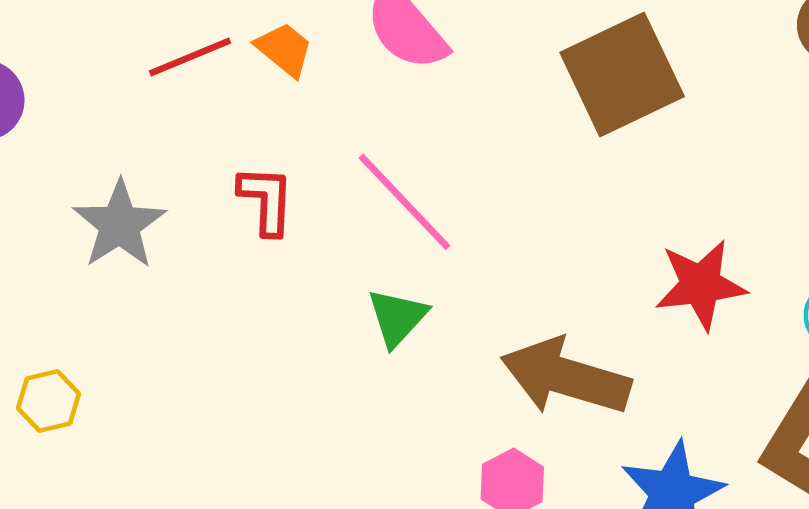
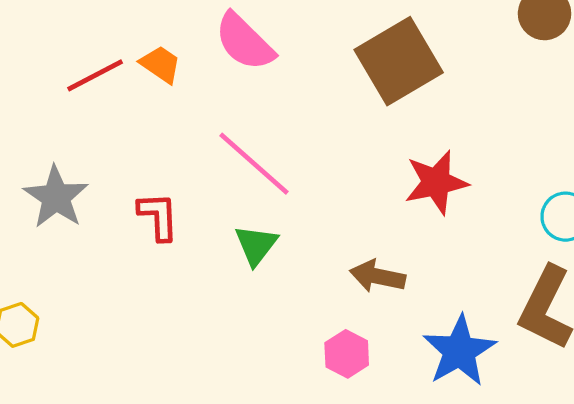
red L-shape: (266, 200) -> (158, 216), moved
red star: (701, 285) -> (436, 182), moved
brown arrow: (566, 377) -> (378, 276), size x0.6

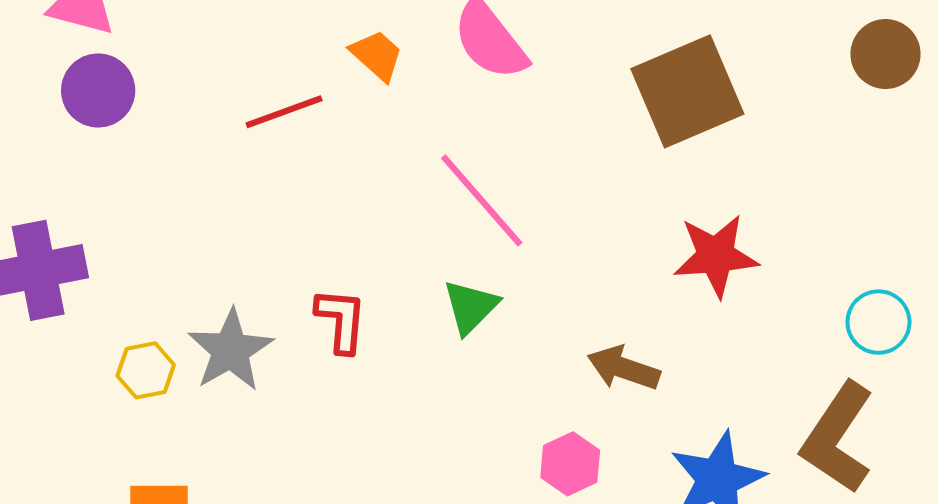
red line: (95, 75) -> (284, 112), moved
gray star: (56, 197) -> (231, 350), moved
red L-shape: (158, 216) -> (341, 320), moved

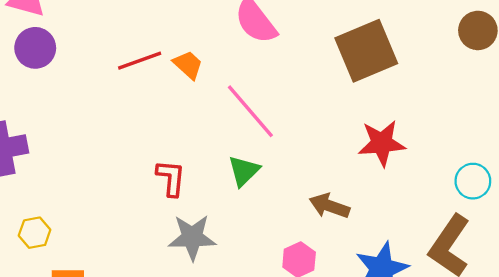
orange trapezoid: (377, 55) -> (188, 65), moved
gray star: (231, 350) -> (192, 237), moved, turned 30
yellow hexagon: (146, 370) -> (35, 233), moved

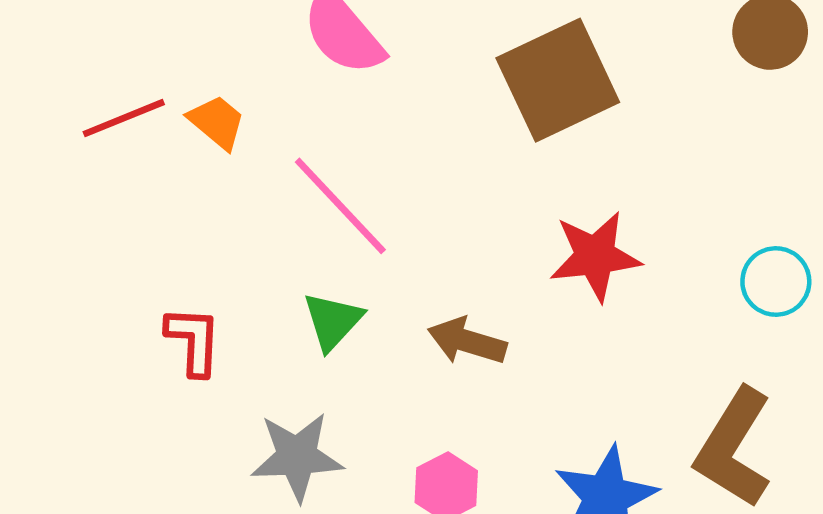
cyan circle: (473, 181) -> (776, 282), moved
brown arrow: (329, 206) -> (467, 341), moved
gray star: (192, 237) -> (297, 457), moved

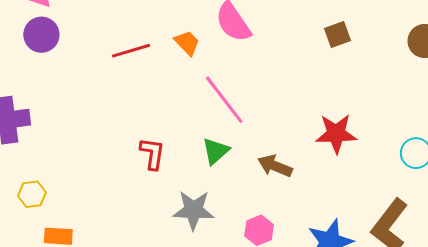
brown square: (558, 80) -> (337, 35), moved, size x0.5
orange trapezoid: (217, 122) -> (187, 43), moved

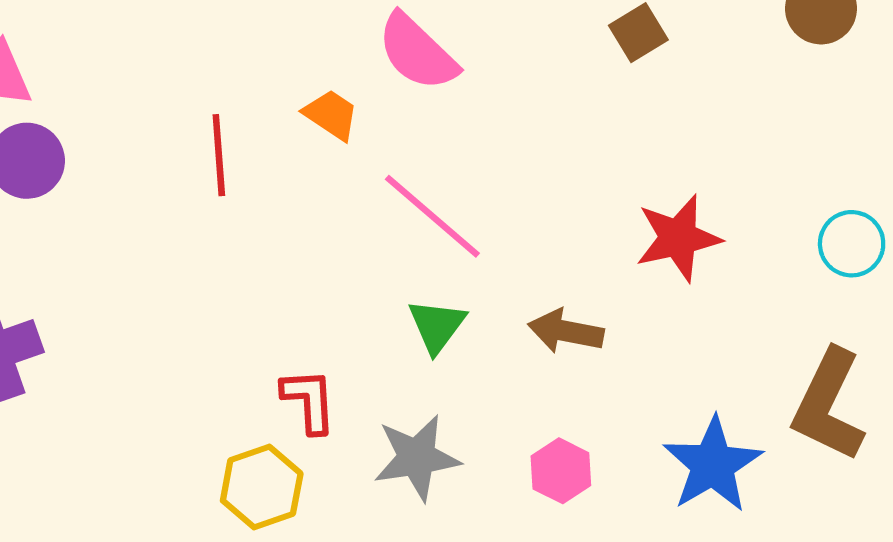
red line: (131, 51) -> (219, 155), turned -66
red L-shape: (152, 154) -> (309, 401), moved
yellow hexagon: (32, 194) -> (262, 487), moved, size x1.4

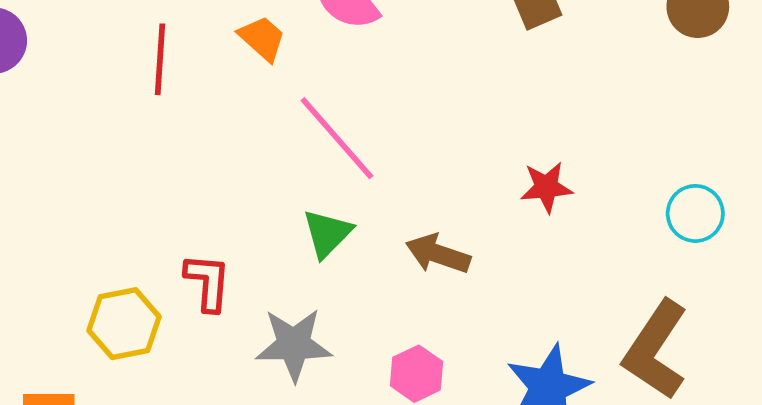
red star: (678, 238) -> (546, 187), size x0.7
yellow hexagon: (262, 487) -> (124, 324), moved

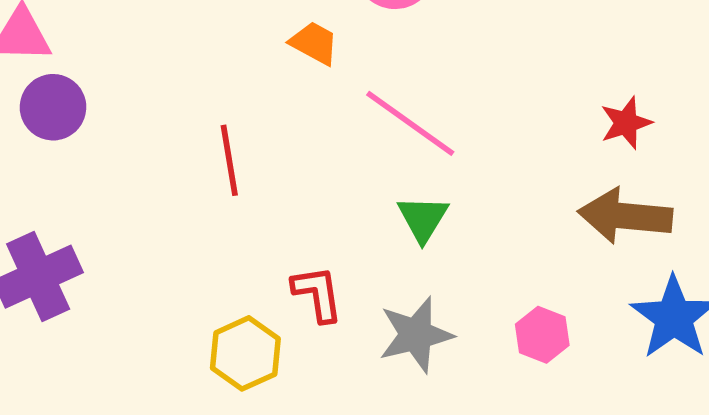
red line: (160, 59) -> (229, 160), moved
brown arrow: (438, 254) -> (625, 216), moved, size x1.4

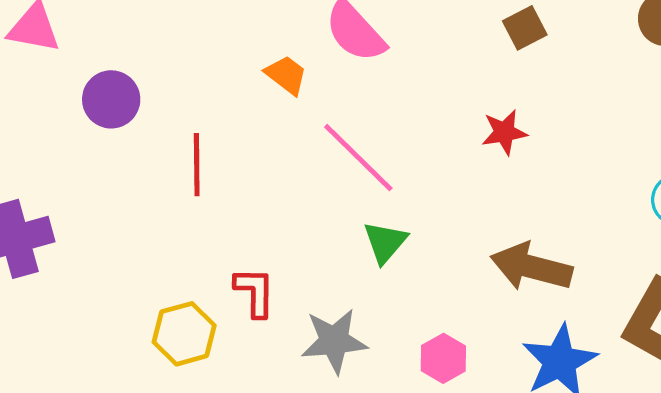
purple circle: (53, 107) -> (111, 99), moved
red star: (626, 123) -> (504, 132), moved
green triangle: (423, 218) -> (385, 242), moved

